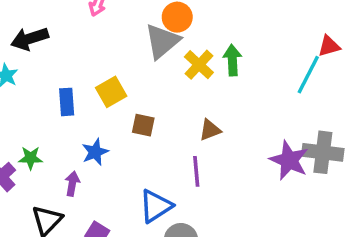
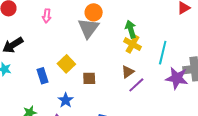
yellow cross: (199, 65) -> (133, 44), moved
cyan line: (308, 75) -> (163, 53), moved
purple line: (196, 171) -> (136, 85), moved, turned 66

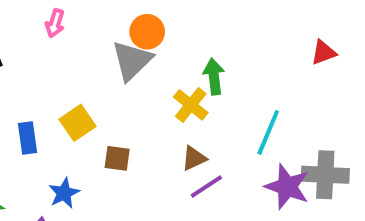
yellow cross: (133, 44) -> (191, 105), moved

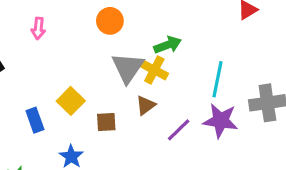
gray triangle: (132, 61) -> (128, 68), moved
green arrow: (214, 77) -> (168, 45), turned 88
brown triangle: (194, 158) -> (146, 105), moved
purple star: (287, 187) -> (221, 121), moved

